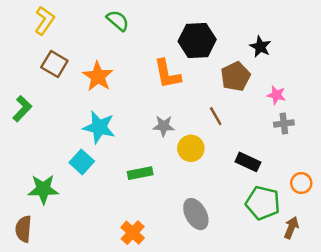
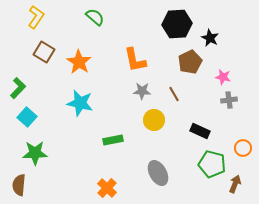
black hexagon: (197, 40) -> (177, 24), moved
gray star: (164, 126) -> (142, 91), moved
cyan square: (82, 162) -> (27, 117), moved

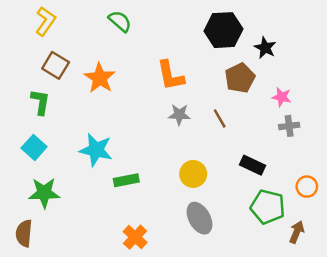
green L-shape: (18, 88) -> (40, 102), moved, turned -35
cyan star: (80, 103) -> (96, 150), moved
yellow circle: (154, 120) -> (193, 174), moved
green rectangle: (113, 140) -> (126, 180), moved

